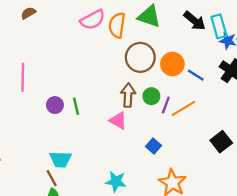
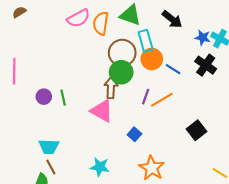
cyan rectangle: (219, 26) -> (146, 41), moved
green circle: (151, 96) -> (121, 72), moved, size x1.5
pink triangle: (118, 121) -> (102, 111), size x1.4
brown line: (52, 178) -> (51, 167), moved

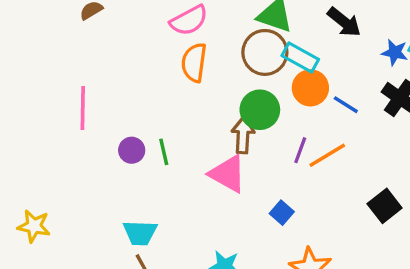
orange semicircle: (101, 23) -> (194, 63), moved
cyan rectangle: (146, 41) -> (300, 57), turned -45
brown circle: (122, 53) -> (265, 52), moved

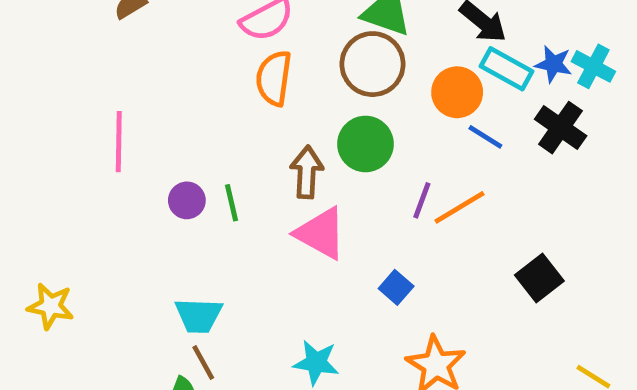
cyan rectangle: (300, 57) -> (506, 69), moved
orange circle: (310, 88) -> (457, 92), moved
brown arrow: (243, 135) -> (307, 172), moved

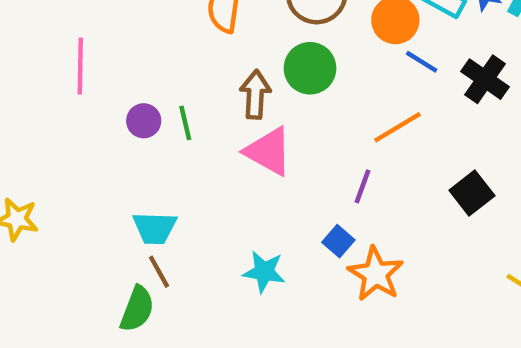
black cross: (561, 128) -> (485, 79), moved
purple line: (422, 200) -> (363, 186), moved
blue square: (396, 287) -> (338, 241), moved

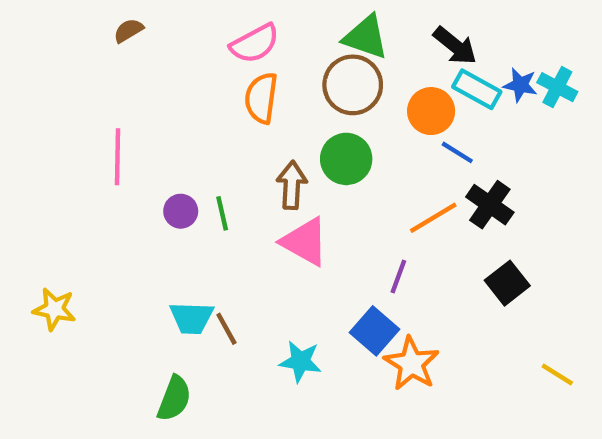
black cross: (485, 79) -> (490, 205), moved
blue square: (338, 241) -> (374, 331), size x1.5
brown line: (159, 272) -> (226, 329), moved

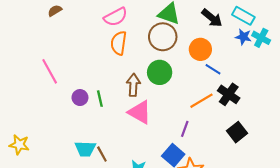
cyan rectangle: (477, 89) -> (243, 16), moved
pink line: (118, 157) -> (50, 71), turned -30

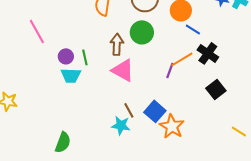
purple line: (185, 129) -> (170, 70), moved
cyan trapezoid: (85, 149) -> (71, 75), moved
brown line: (102, 154) -> (129, 110), moved

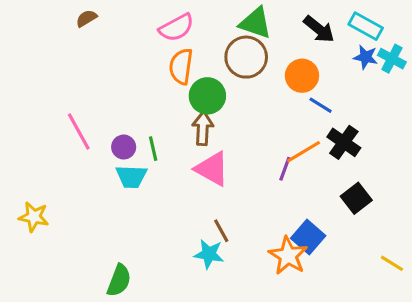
pink line: (37, 31) -> (79, 132), moved
green circle: (142, 32) -> (207, 96), moved
blue square: (155, 111) -> (308, 237), moved

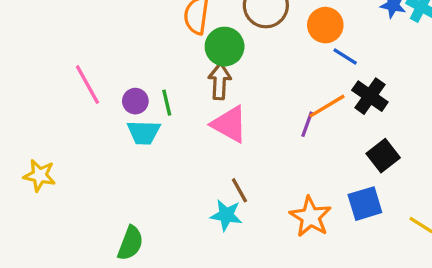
blue square: (308, 237) -> (365, 204), moved, turned 32

